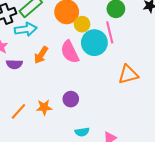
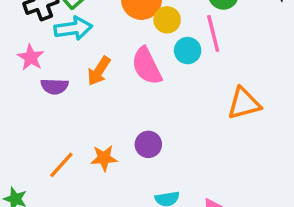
cyan circle: (94, 43) -> (188, 51), size x0.6

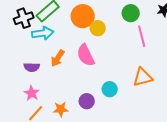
pink line: (213, 33) -> (142, 36), moved
cyan circle: (188, 51) -> (110, 89), moved
pink star: (31, 57) -> (32, 93), moved

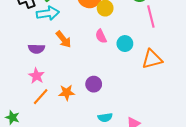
pink semicircle: (86, 55) -> (101, 36), moved, size x0.6
orange arrow: (58, 58) -> (63, 39), turned -72
cyan circle: (110, 89) -> (125, 44), moved

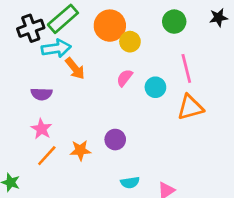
pink line: (151, 16) -> (186, 68), moved
pink semicircle: (101, 36) -> (125, 78), turned 64
orange arrow: (63, 39) -> (75, 68), moved

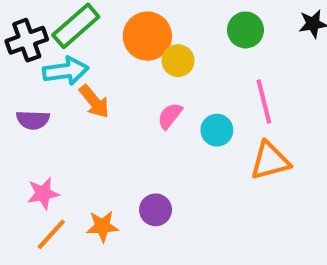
purple semicircle: (41, 94) -> (33, 120), moved
pink star: (41, 129) -> (43, 194), turned 30

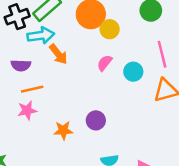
orange line: (51, 234) -> (32, 89), moved, turned 35

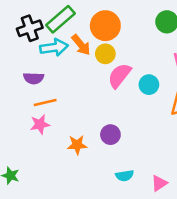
yellow circle: (110, 29) -> (105, 54), moved
orange arrow: (58, 54) -> (81, 45), moved
pink semicircle: (105, 63) -> (119, 76), size x1.5

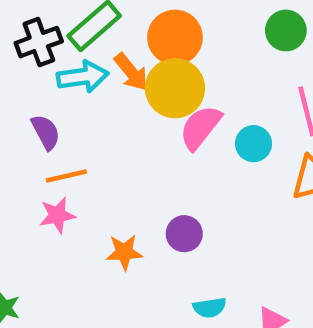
yellow circle: (105, 54) -> (175, 88), size x1.6
purple semicircle: (34, 78) -> (46, 132), turned -120

